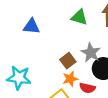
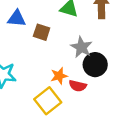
brown square: (68, 61) -> (42, 32), moved, turned -35

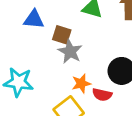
gray star: (81, 47) -> (70, 51), moved

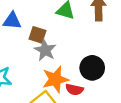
orange star: (81, 83) -> (55, 79), size x1.5

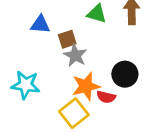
brown square: (38, 35) -> (67, 39), turned -36

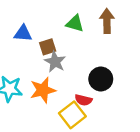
orange star: (86, 86) -> (43, 90), moved
yellow square: (74, 113) -> (72, 115), moved

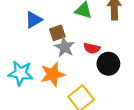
blue triangle: (23, 33) -> (34, 20), turned -36
red semicircle: (83, 100) -> (92, 48), moved

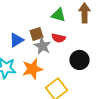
blue triangle: (34, 20) -> (16, 40), moved
red semicircle: (92, 48) -> (58, 38), moved

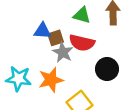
red semicircle: (58, 38) -> (82, 43), size x1.5
blue triangle: (16, 40) -> (42, 31), moved, turned 35

